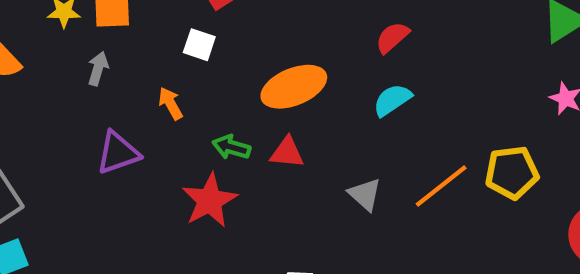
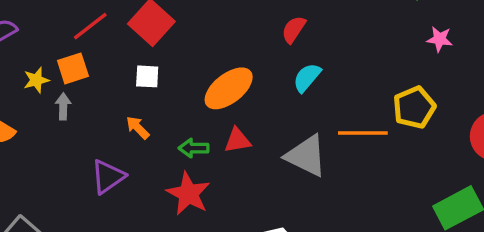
gray arrow: (98, 69) -> (63, 106), moved
orange line: (441, 186) -> (363, 133), turned 54
gray triangle: (365, 194) -> (306, 156), size x1.6

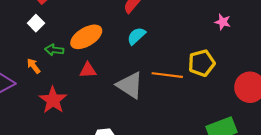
white square: (147, 76) -> (36, 23), turned 35
orange arrow: (138, 128) -> (34, 66), moved
green arrow: (194, 148) -> (54, 50), moved

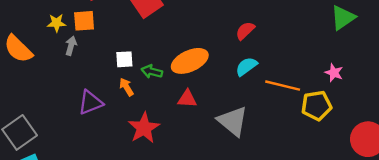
pink star: (223, 22) -> (334, 73), moved
white square: (36, 23) -> (124, 59), moved, turned 35
orange line: (167, 75) -> (283, 86), moved

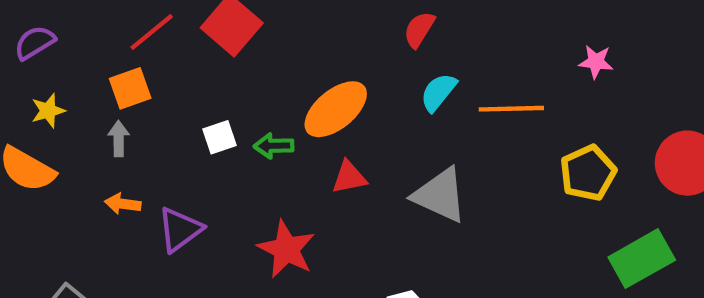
yellow star: (56, 23) -> (48, 111), moved
orange arrow: (126, 87) -> (123, 204), moved, turned -36
yellow pentagon: (316, 106) -> (588, 173), moved

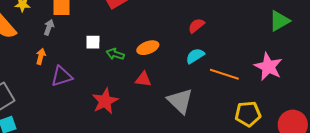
pink star: (596, 62) -> (268, 67), size x1.8
orange ellipse: (336, 109) -> (148, 48), size x0.7
orange arrow: (123, 204) -> (41, 56), turned 77

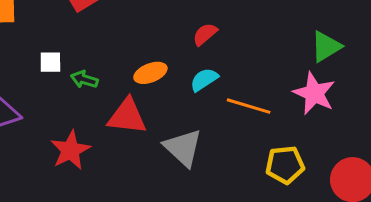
green triangle: (279, 21) -> (326, 47), moved
orange ellipse: (148, 48) -> (150, 73), moved
red triangle: (143, 79) -> (127, 116), size x1.6

